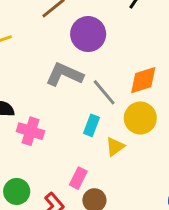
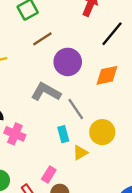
orange diamond: (143, 80) -> (107, 75), moved
cyan rectangle: (92, 125) -> (63, 134), turned -42

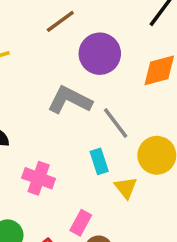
pink cross: (15, 134) -> (39, 178), moved
yellow triangle: (80, 153) -> (126, 188), turned -35

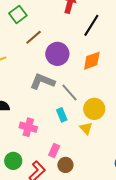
yellow triangle: (126, 188) -> (86, 128), moved

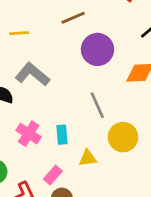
gray L-shape: (42, 81) -> (32, 74), moved
cyan rectangle: (62, 115) -> (62, 135), moved
yellow triangle: (86, 128) -> (88, 158), moved, turned 48

